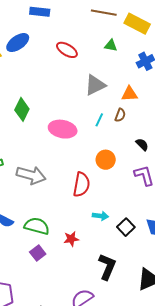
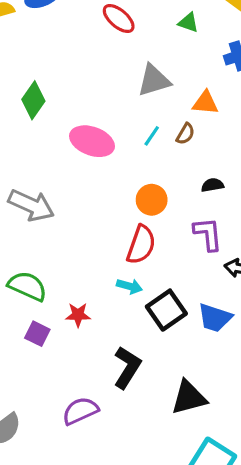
black semicircle: (142, 144) -> (212, 185), turned -64
red semicircle: (81, 184) -> (141, 245), moved
black square: (126, 227) -> (166, 310), size x1.4
purple square: (38, 253) -> (37, 334), moved, turned -35

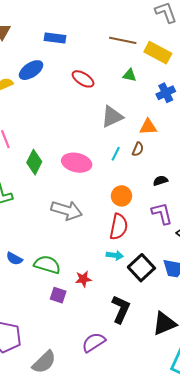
green diamond: (33, 100) -> (34, 162), moved
gray arrow: (31, 205) -> (67, 210), moved

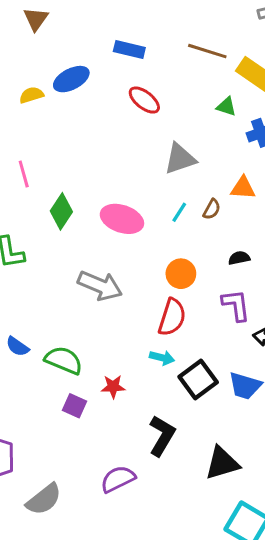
blue rectangle: (55, 38) -> (129, 50), moved
green triangle: (130, 75) -> (226, 107), moved
orange triangle: (148, 127) -> (243, 188), moved

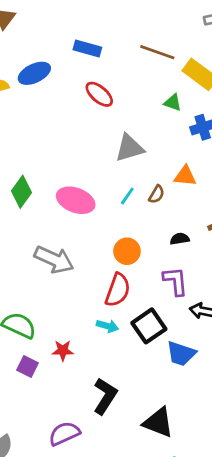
black square: (198, 380) -> (149, 326), moved
black triangle: (222, 463) -> (158, 422), turned 36

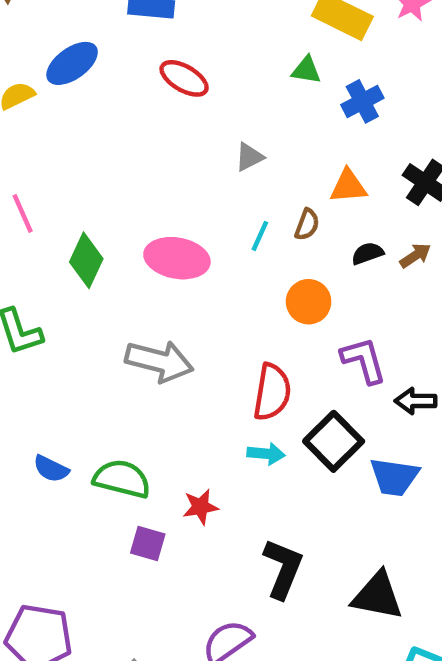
gray triangle: (129, 148) -> (249, 157), size x0.6
black semicircle: (180, 239) -> (368, 253), moved
orange circle: (127, 251) -> (309, 302), moved

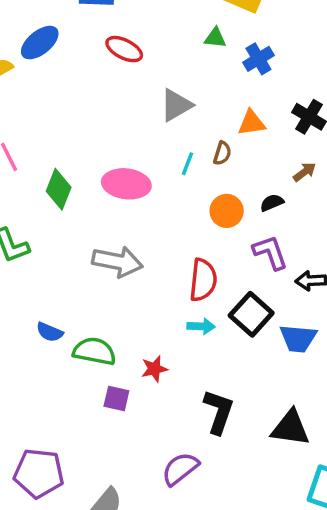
gray triangle: (249, 157) -> (176, 105), size x1.5
black semicircle: (368, 253) -> (272, 203), moved
blue semicircle: (51, 469) -> (50, 332), moved

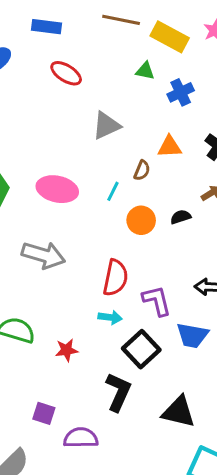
cyan line: (187, 164) -> (113, 191), moved
purple L-shape: (270, 252) -> (157, 301), moved
black square: (251, 314) -> (141, 349), moved
purple square: (116, 398) -> (44, 413), moved
purple semicircle: (180, 469) -> (81, 438), turned 32

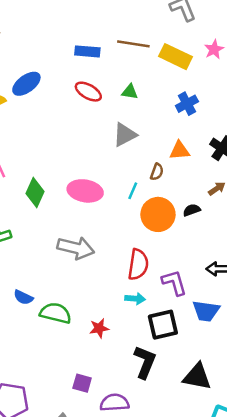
blue rectangle: (46, 27) -> (87, 51), moved
green triangle: (145, 71) -> (130, 92), moved
orange circle: (141, 220) -> (158, 214), size x1.4
black square: (141, 349) -> (163, 325), turned 32

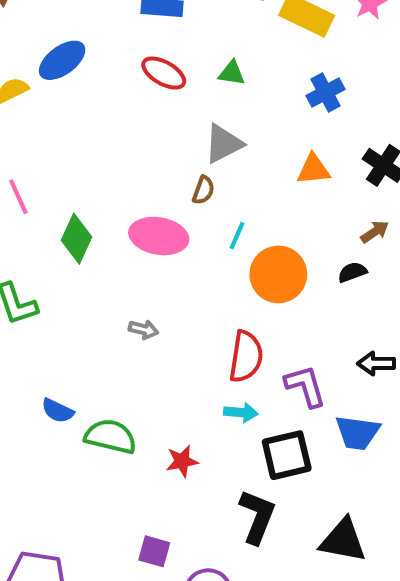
brown semicircle: (157, 172) -> (203, 190), moved
black semicircle: (192, 210) -> (352, 272), moved
gray arrow: (76, 248) -> (144, 330), size x0.5

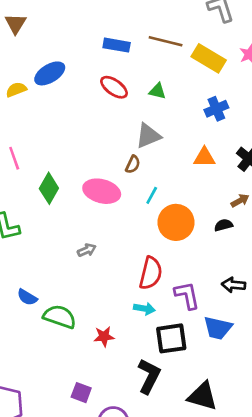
gray arrow: (144, 330) -> (87, 250), turned -42

